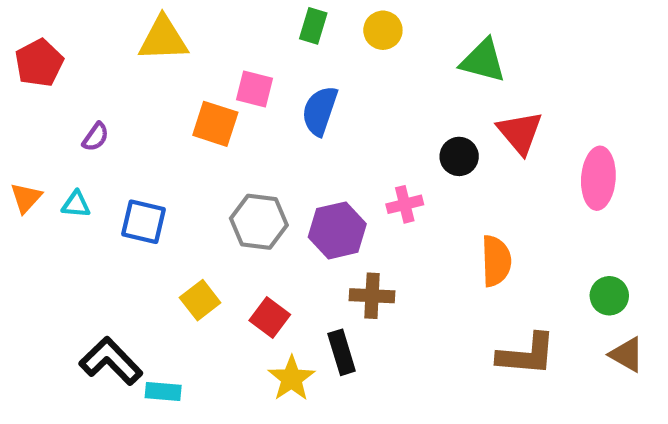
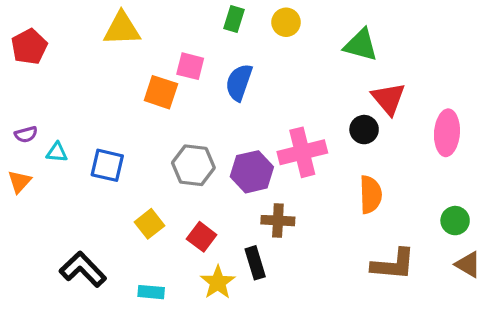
purple semicircle: (96, 137) -> (26, 134), moved, turned 40
black circle: (459, 156) -> (364, 130), moved
orange triangle: (26, 198) -> (19, 182), moved
pink cross: (405, 204) -> (302, 152), size x1.8
cyan rectangle: (163, 392) -> (151, 292), moved

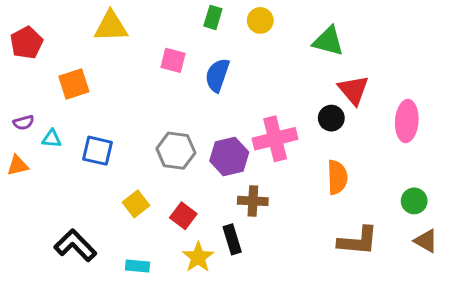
orange square: (161, 92) -> (74, 84), moved, turned -36
orange triangle: (19, 182) -> (18, 165), turned 35

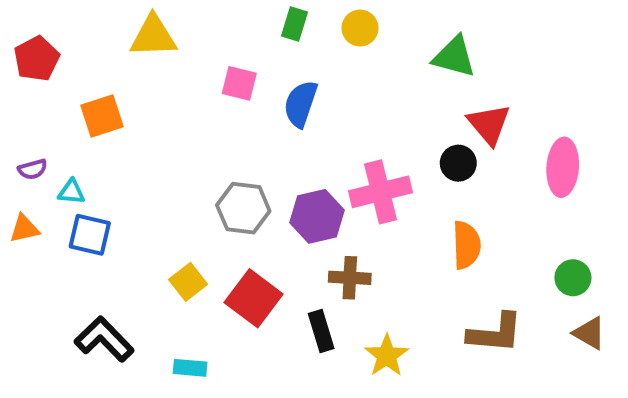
blue square: (98, 151) -> (90, 235), moved
red square: (183, 216) -> (254, 298), size x1.5
yellow star: (198, 257) -> (387, 356), moved

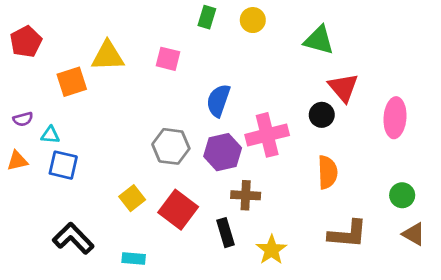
yellow triangle: (153, 36) -> (108, 56), moved
blue semicircle: (301, 104) -> (218, 100), moved

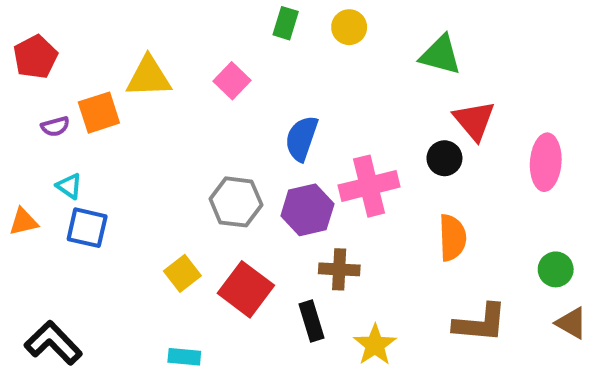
pink square: (168, 59) -> (232, 81), turned 30
purple semicircle: (23, 119) -> (55, 126), moved
cyan triangle: (50, 135) -> (69, 186), turned 30
black L-shape: (73, 238) -> (53, 343), moved

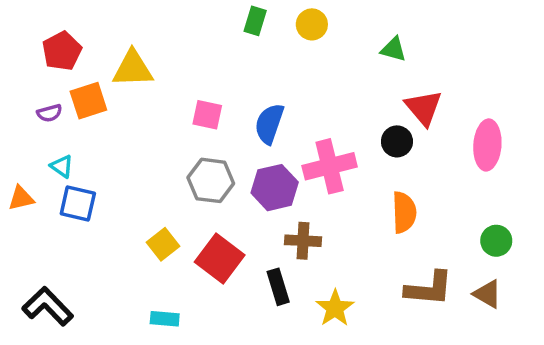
green triangle: (440, 55) -> (393, 49), size x0.7
red pentagon: (35, 57) -> (62, 51), moved
pink square: (232, 81) -> (207, 115), moved, turned -32
brown triangle: (572, 323) -> (487, 294), moved

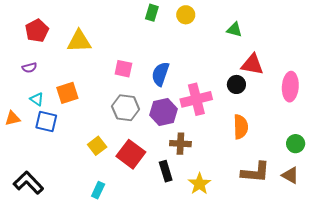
orange square: (88, 101) -> (67, 93), moved
red triangle: (424, 108) -> (252, 64), turned -40
cyan rectangle: (165, 319) -> (98, 190), turned -70

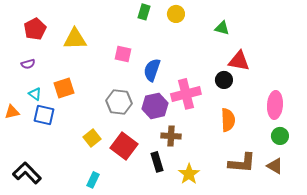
pink square: (123, 69) -> (123, 54), moved
pink ellipse: (290, 87) -> (275, 105), moved

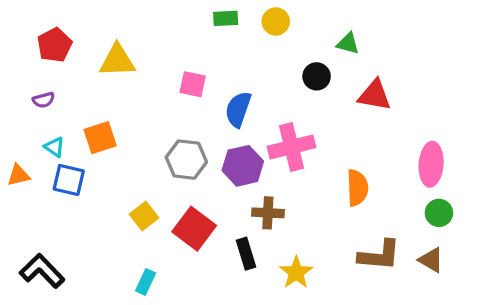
green rectangle: (144, 12) -> (226, 18), turned 70
black circle: (224, 80) -> (317, 76), moved

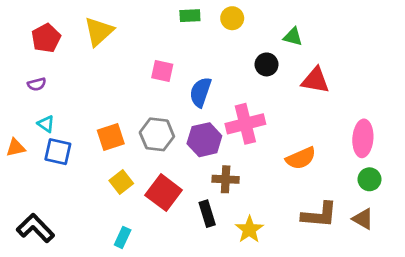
yellow triangle: (117, 61) -> (99, 31), moved, turned -40
orange square: (100, 138) -> (111, 137), moved
orange semicircle: (357, 188) -> (301, 158), turned 68

